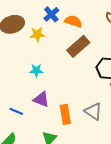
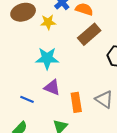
cyan star: (36, 70) -> (47, 58), size x1.6

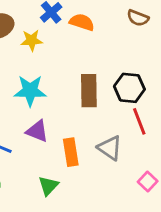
brown rectangle: (89, 34) -> (89, 91), moved, turned -50

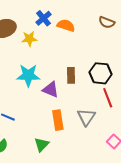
brown rectangle: (89, 91) -> (71, 75), size x0.7
purple triangle: (37, 131) -> (51, 90), moved
gray triangle: (110, 148) -> (86, 117), turned 30

